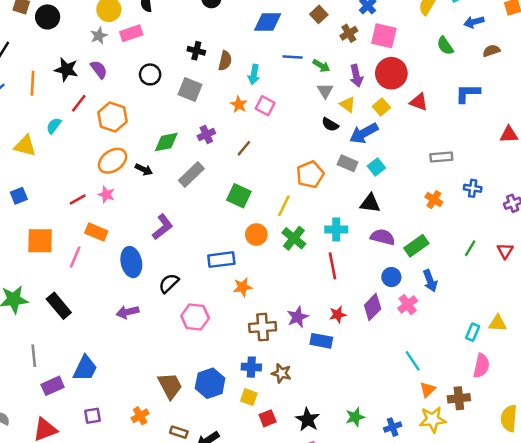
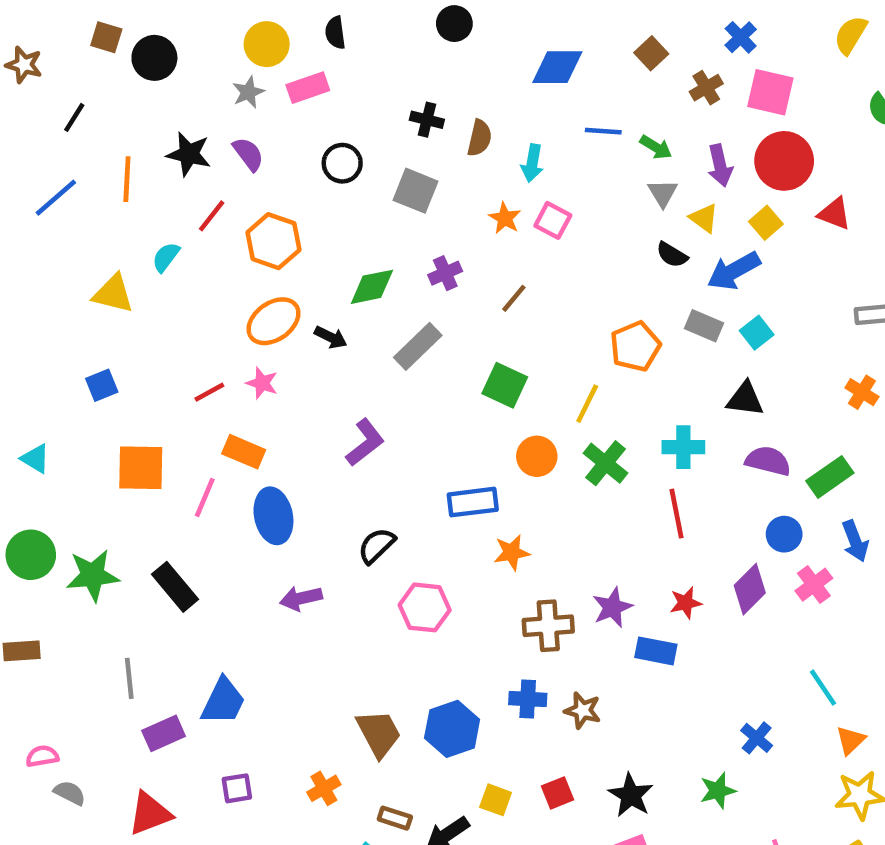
blue ellipse: (131, 262) -> (273, 516), moved
yellow square: (249, 397) -> (496, 800), moved
blue cross: (393, 427) -> (757, 738), moved, turned -30

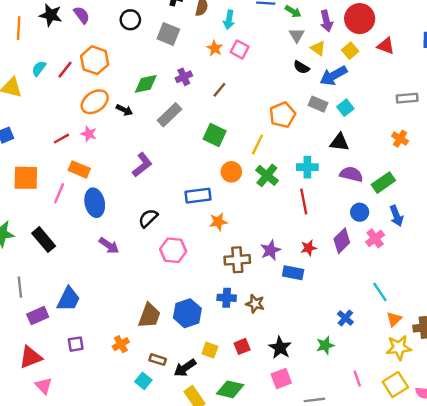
red line: (212, 216) -> (65, 70), moved
purple arrow: (301, 598) -> (109, 245), turned -132
brown trapezoid: (379, 733) -> (149, 316), turned 48

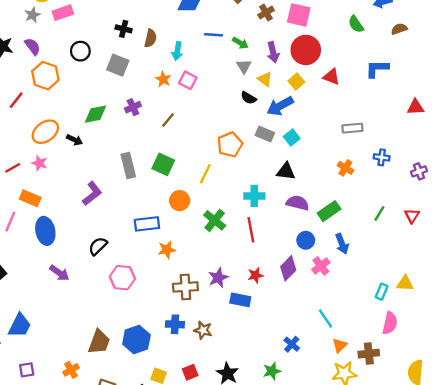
orange hexagon: (95, 60) -> (45, 76), moved
gray rectangle: (170, 115) -> (128, 166), moved, turned -60
green cross: (267, 175) -> (215, 220), moved

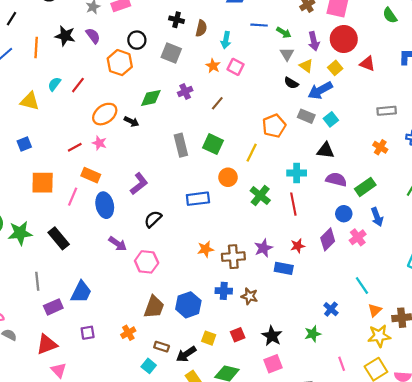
orange hexagon: (45, 76) -> (120, 63), moved
purple L-shape: (92, 194) -> (139, 184), moved
orange star: (167, 250) -> (205, 249), moved
pink hexagon: (122, 278) -> (147, 262), moved

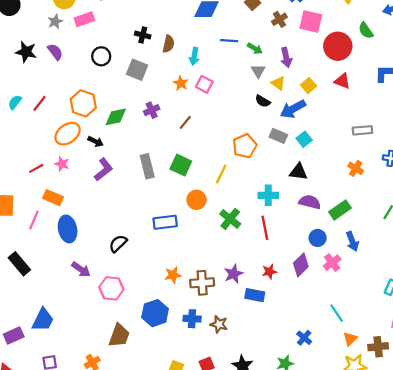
red circle: (344, 39) -> (338, 46), moved
orange hexagon: (120, 63) -> (83, 103), moved
purple L-shape: (139, 184) -> (103, 170), moved
blue hexagon: (188, 305) -> (155, 313), moved

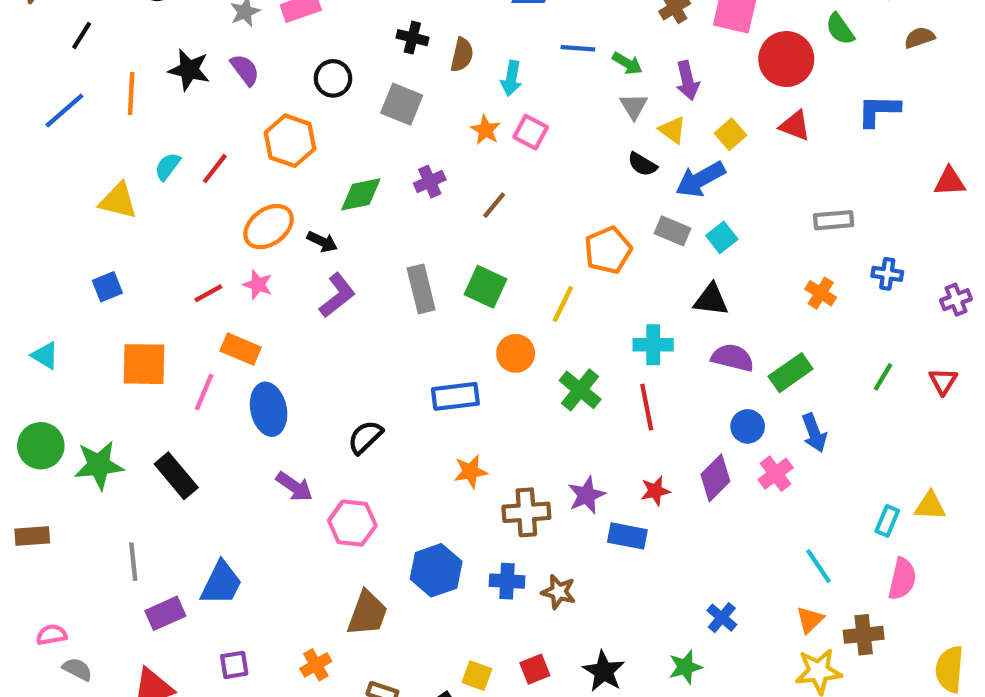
orange hexagon: (83, 103) -> (290, 141), moved
orange star: (173, 275) -> (470, 472), moved
cyan line: (337, 313) -> (819, 566), moved

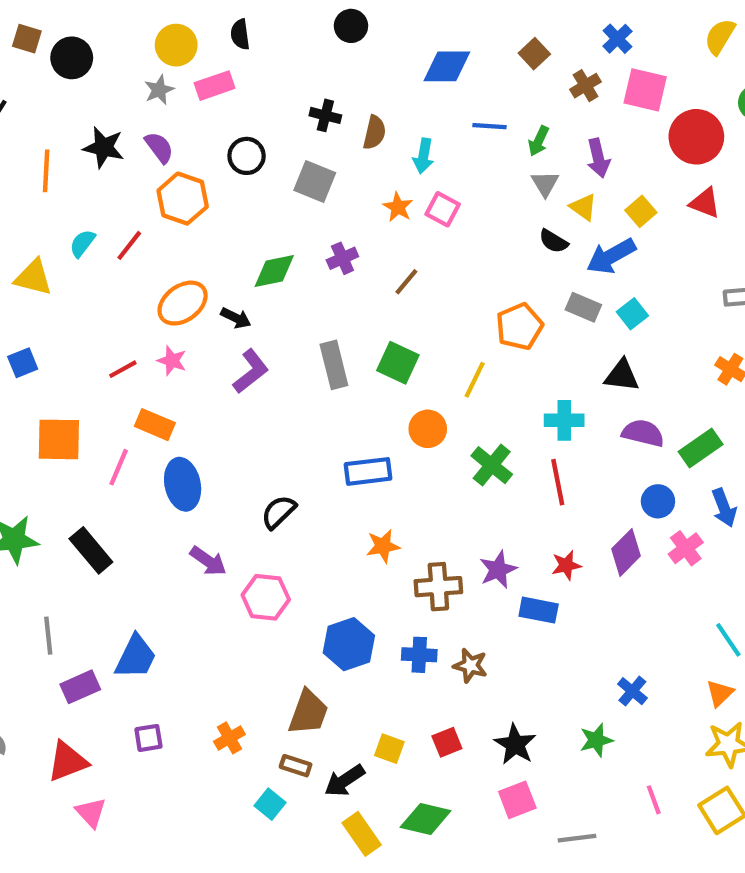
green arrow: (627, 63) -> (539, 141), turned 84
orange hexagon: (290, 141) -> (183, 199), moved
brown trapezoid: (367, 613) -> (308, 712), moved

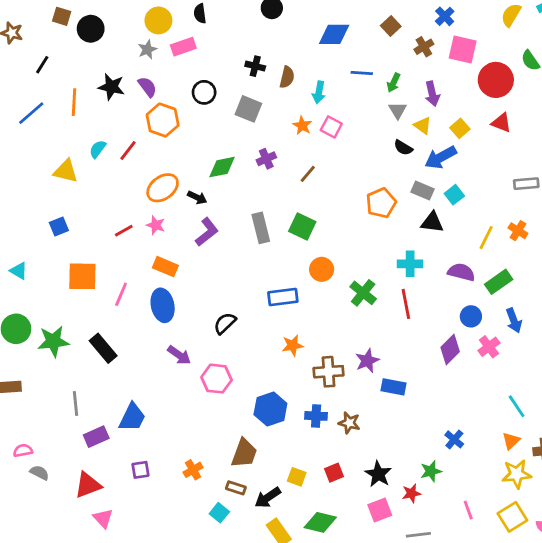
black triangle: (622, 376) -> (432, 222), moved
yellow line: (475, 380) -> (486, 238), moved
orange rectangle: (155, 425) -> (165, 267), moved
red star: (566, 565) -> (411, 493), moved

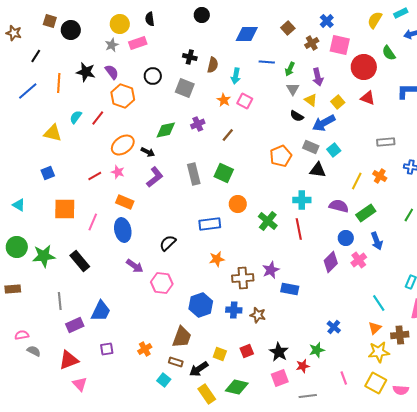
yellow square: (512, 517) -> (376, 383), turned -30

